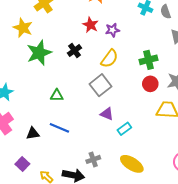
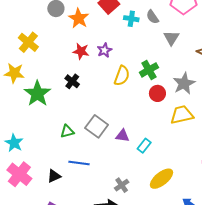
yellow semicircle: (109, 59) -> (122, 76), moved
gray square: (101, 85) -> (97, 126), moved
yellow ellipse: (132, 164) -> (161, 179), turned -55

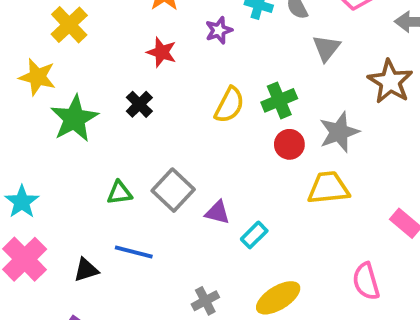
purple star: (104, 50) -> (219, 30), moved

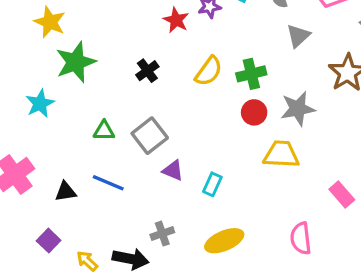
red star: (162, 52) -> (176, 20), moved
black cross: (139, 104) -> (147, 71), moved
cyan star: (22, 202) -> (40, 103), moved
purple triangle: (217, 212) -> (173, 170), moved
cyan rectangle: (254, 235) -> (212, 184), turned -30

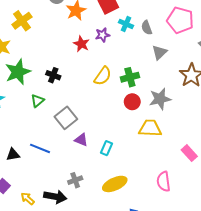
black cross: (147, 71) -> (53, 75), moved, turned -32
green triangle: (104, 131) -> (37, 101), moved, turned -40

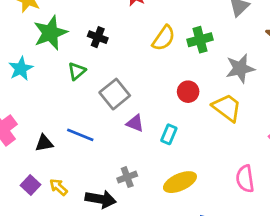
red circle: (132, 102) -> (188, 92), moved
yellow trapezoid: (150, 128) -> (227, 108), turned 35
yellow arrow: (28, 199) -> (58, 187), moved

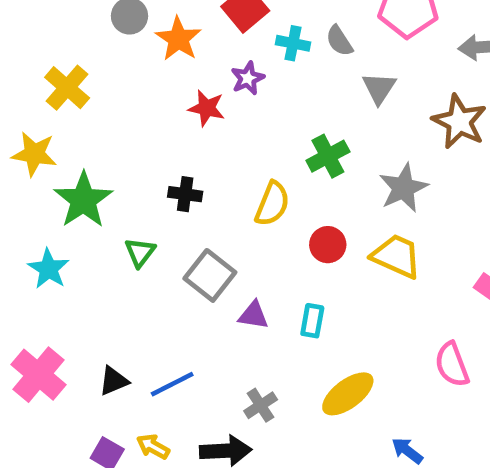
black cross: (98, 37) -> (185, 194), moved
yellow semicircle: (164, 38) -> (272, 204), moved
blue line: (80, 135) -> (172, 384), moved, turned -36

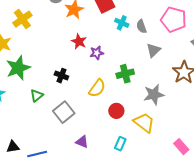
purple star: (248, 78) -> (97, 53), moved
purple triangle: (254, 315) -> (82, 142), moved
cyan rectangle: (312, 321) -> (120, 144), moved

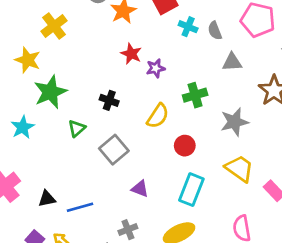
gray triangle: (153, 50) -> (232, 62), turned 42
yellow trapezoid: (144, 123) -> (239, 168), moved
cyan rectangle: (120, 144) -> (191, 190), size x1.6

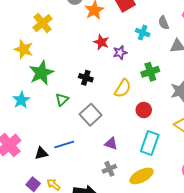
cyan cross: (188, 27) -> (143, 33), moved
blue line: (80, 207) -> (64, 145), moved
gray cross: (128, 230) -> (109, 169), moved

